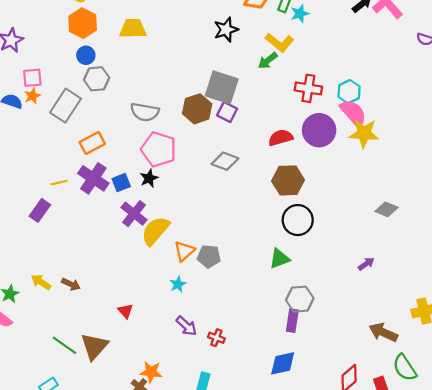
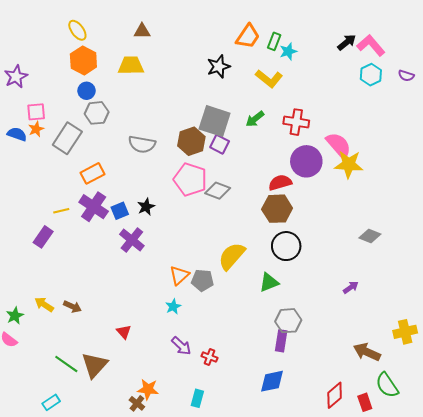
green arrow: (268, 61) -> (255, 119), moved
cyan hexagon: (349, 92) -> (371, 75), moved
red semicircle: (281, 138) -> (280, 183), moved
pink pentagon: (159, 149) -> (190, 179), moved
yellow semicircle: (155, 231) -> (232, 256), moved

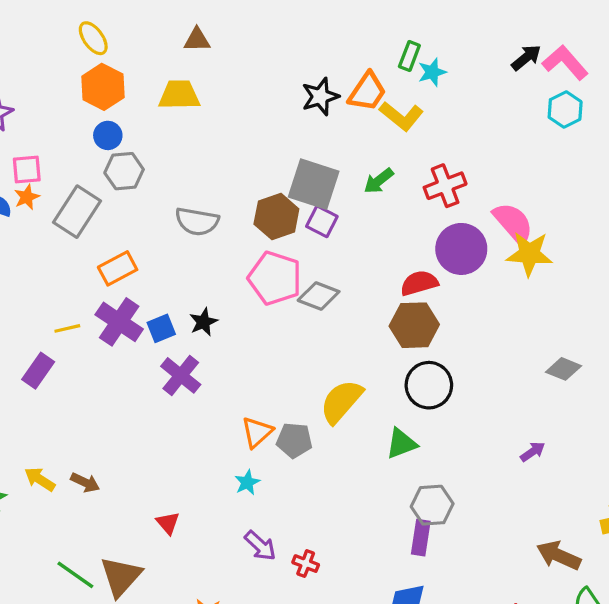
orange trapezoid: (248, 36) -> (367, 92), moved
red cross: (296, 122) -> (445, 186), turned -30

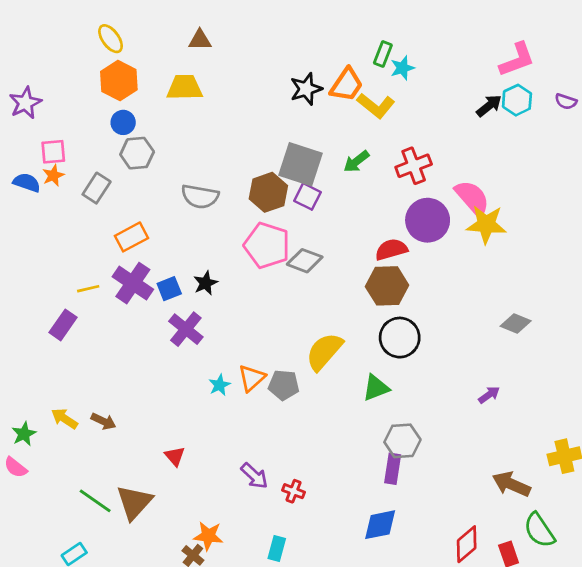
black arrow: (526, 58) -> (489, 106), moved
pink L-shape: (565, 62) -> (517, 60), turned 111
gray rectangle: (77, 212) -> (97, 188), size x0.7
cyan star: (247, 482) -> (219, 385), moved

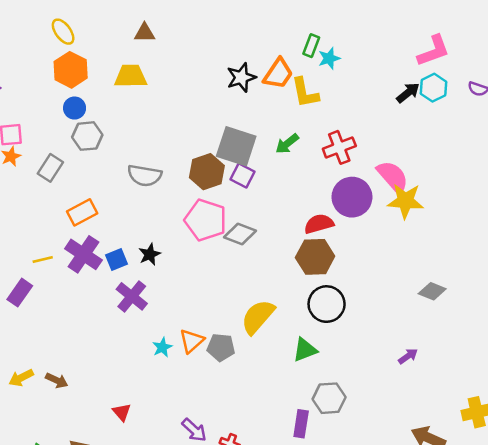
yellow L-shape: (376, 106) -> (305, 93), turned 40
yellow arrow: (64, 419) -> (21, 378), turned -60
purple rectangle: (393, 469) -> (301, 424), moved

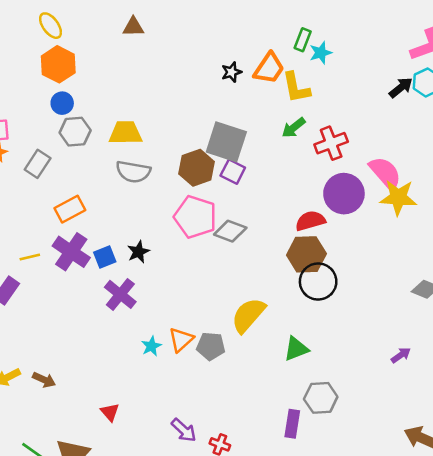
yellow trapezoid: (131, 76) -> (125, 133), moved
black star: (241, 77) -> (231, 72), size x0.7
green arrow: (287, 144) -> (294, 128), moved
black circle: (327, 304) -> (318, 282), moved

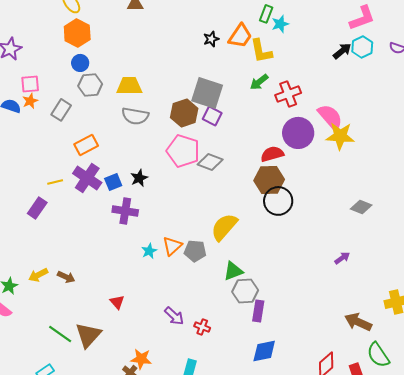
purple cross: (120, 294) -> (125, 211), turned -30
green triangle: (296, 349) -> (233, 271), moved
gray hexagon: (321, 398) -> (245, 291), moved

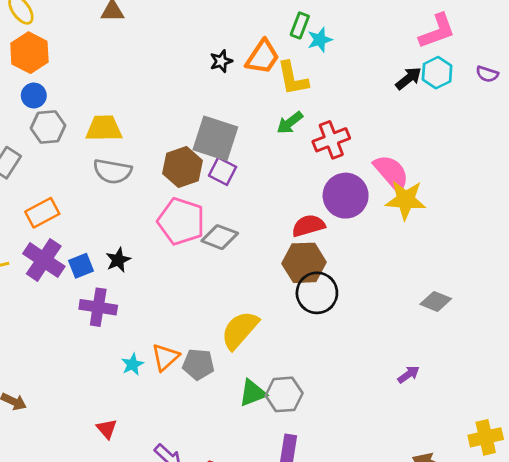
gray hexagon: (245, 291) -> (284, 394), moved
red triangle: (117, 302) -> (107, 429), moved

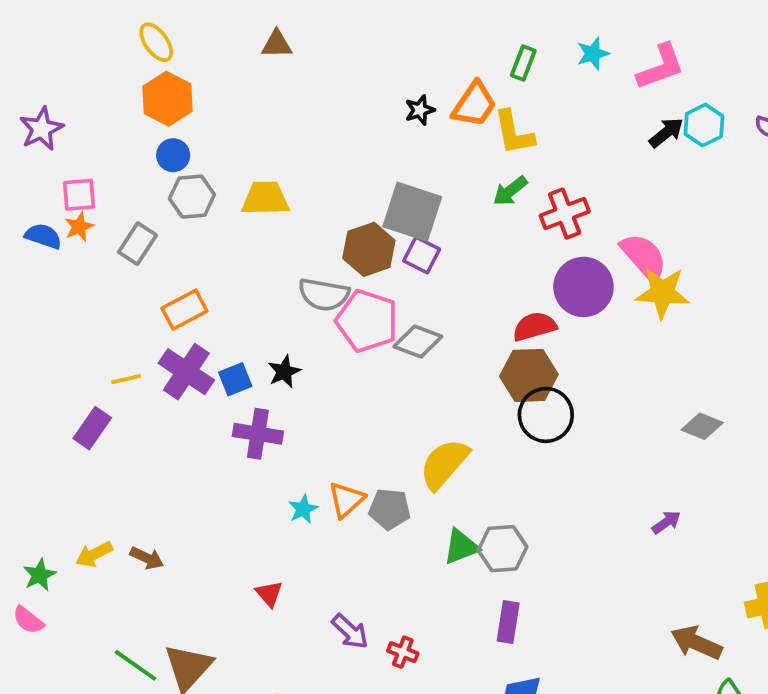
pink L-shape: (437, 31) -> (661, 67), moved
cyan star: (320, 40) -> (593, 54), moved
gray semicircle: (112, 171) -> (324, 294), moved

